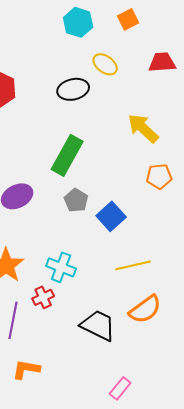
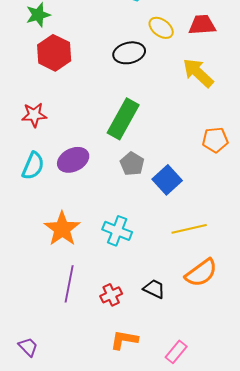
red trapezoid: (162, 62) -> (202, 25), moved
yellow arrow: (143, 128) -> (198, 73), moved
red cross: (43, 297) -> (111, 295), moved
black trapezoid: (98, 325) -> (154, 289), size x0.6
orange L-shape: (26, 369) -> (124, 340), moved

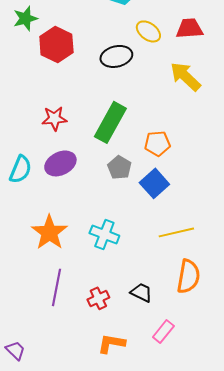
red hexagon: (54, 53) -> (56, 44), moved
red star: (34, 115) -> (54, 118), moved
orange pentagon: (215, 140) -> (157, 143), moved
orange semicircle: (201, 273) -> (188, 276), turned -44
pink rectangle: (176, 352) -> (163, 331), moved

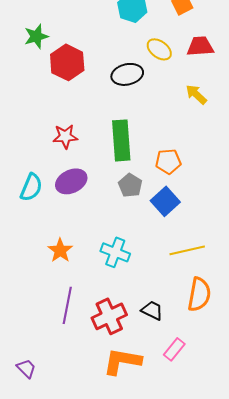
yellow arrow: (185, 76) -> (196, 94), size x0.7
green rectangle: (110, 122) -> (121, 140), turned -33
orange star: (49, 232) -> (60, 250), size x0.7
red cross: (98, 298) -> (109, 316), size x1.6
orange L-shape: (111, 343) -> (122, 361), size x1.4

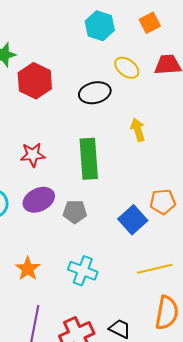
yellow arrow: (196, 94) -> (138, 130), moved, turned 30
orange pentagon: (168, 161) -> (163, 202), moved
gray pentagon: (130, 185) -> (75, 212), moved, turned -30

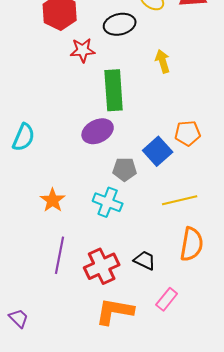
red star: (33, 155) -> (83, 50), moved
purple ellipse: (39, 200) -> (98, 131), moved
gray pentagon: (75, 212) -> (125, 169), moved

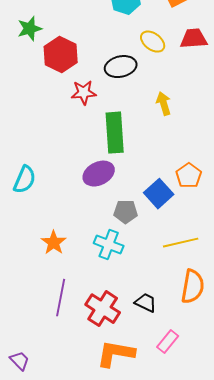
orange pentagon: (188, 133) -> (189, 176), turned -30
red cross: (102, 266) -> (103, 309), turned -32

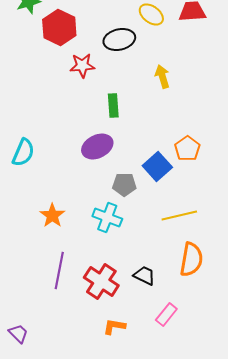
green rectangle: (115, 133) -> (113, 106), size x0.6
orange L-shape: (116, 354) -> (114, 326), size x0.6

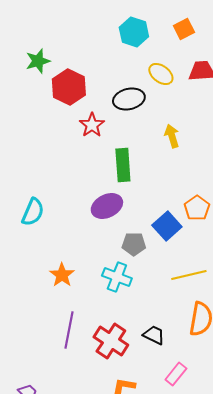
red star: (82, 66) -> (92, 125), turned -30
green rectangle: (113, 106) -> (123, 165), size x1.4

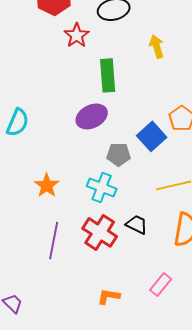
black trapezoid: (154, 335) -> (137, 224), moved
red cross: (111, 341) -> (100, 232), moved

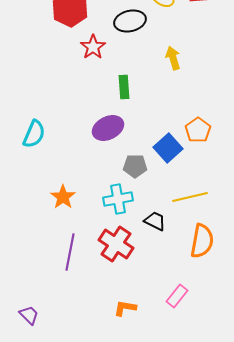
green rectangle: (108, 75) -> (124, 87), size x0.7
cyan cross: (102, 187) -> (118, 199), turned -32
black trapezoid: (137, 224) -> (155, 221), moved

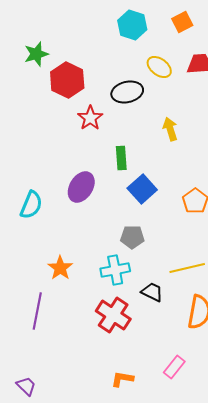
purple ellipse: (108, 128) -> (81, 187), moved, turned -32
blue square: (168, 148) -> (142, 189), moved
purple line: (70, 252) -> (37, 311), moved

